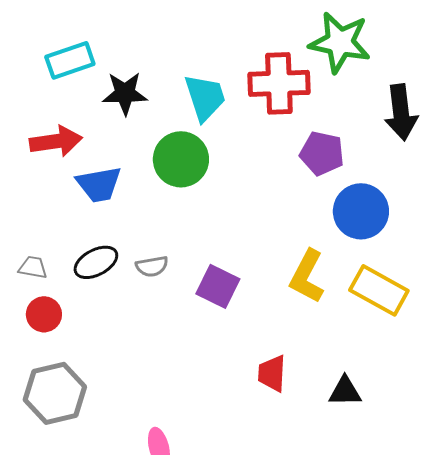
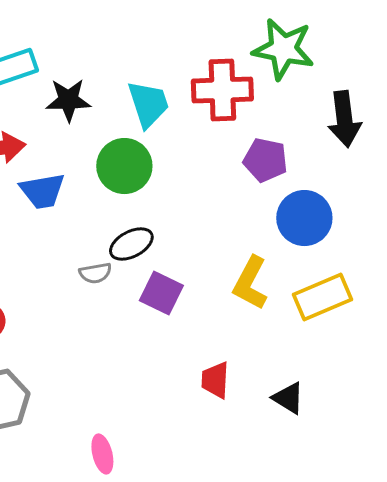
black ellipse: (96, 262) -> (131, 244), moved
yellow rectangle: (379, 290) -> (322, 297), turned -52
black triangle: (345, 391) -> (288, 398), turned 33

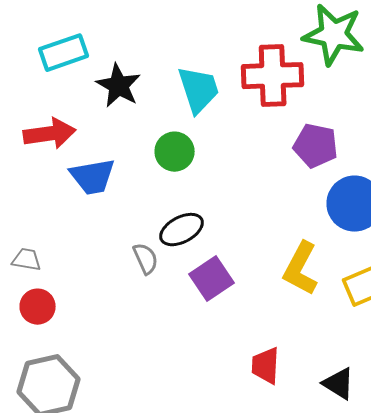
black star: (68, 100) -> (119, 86), turned 30
green circle: (124, 166) -> (175, 152), size x0.7
gray semicircle: (95, 273) -> (146, 259), turned -104
purple square: (161, 293) -> (212, 279), turned 30

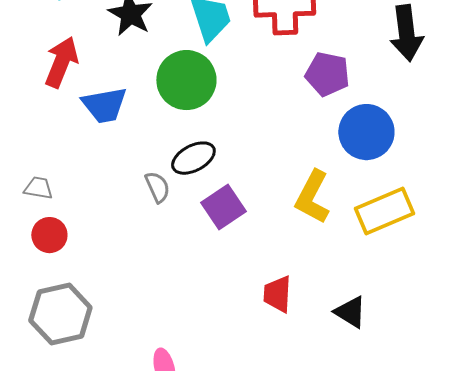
red arrow: (50, 134) -> (61, 62), turned -60
green circle: (175, 152) -> (186, 80), size x1.5

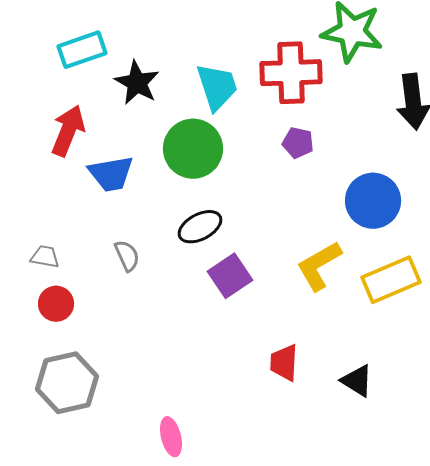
purple pentagon: (327, 74) -> (298, 143), moved, size x0.7
gray semicircle: (157, 187) -> (127, 256), moved
yellow L-shape: (312, 197) -> (319, 266), turned 32

